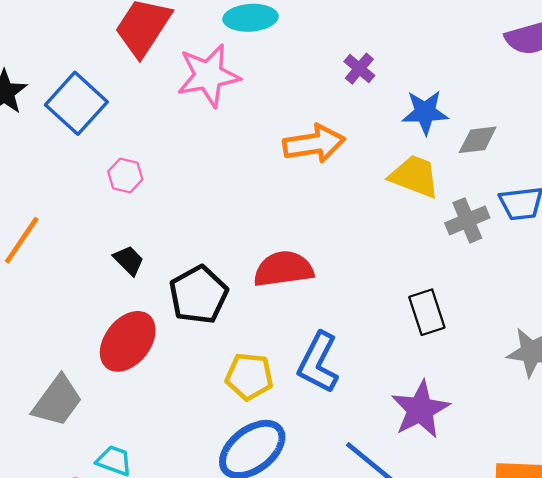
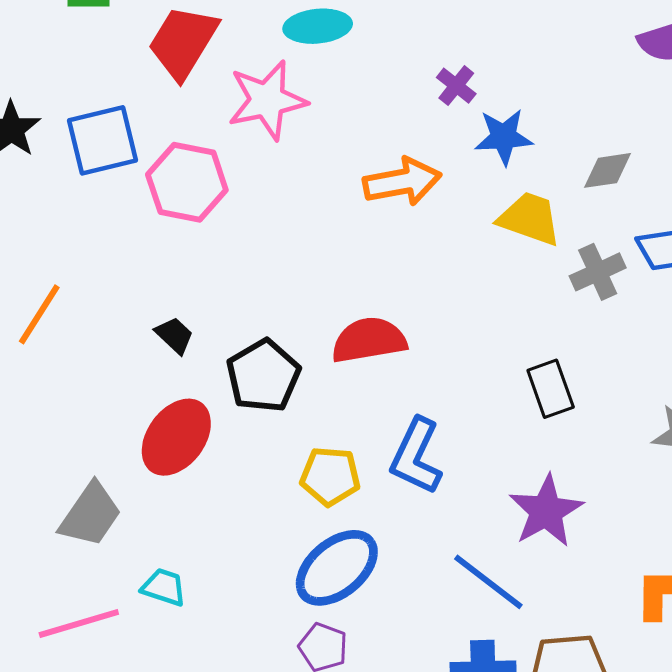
blue square: (76, 103) -> (102, 140), turned 36
blue star: (425, 112) -> (504, 137), moved
pink hexagon: (125, 175) -> (187, 182), moved, size x1.8

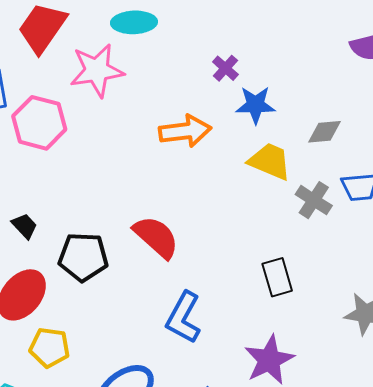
gray cross: (598, 272) -> (314, 200), turned -36
red semicircle: (369, 340) -> (156, 237), turned 48
black pentagon: (263, 376) -> (83, 257), turned 30
yellow pentagon: (330, 476) -> (49, 347), moved

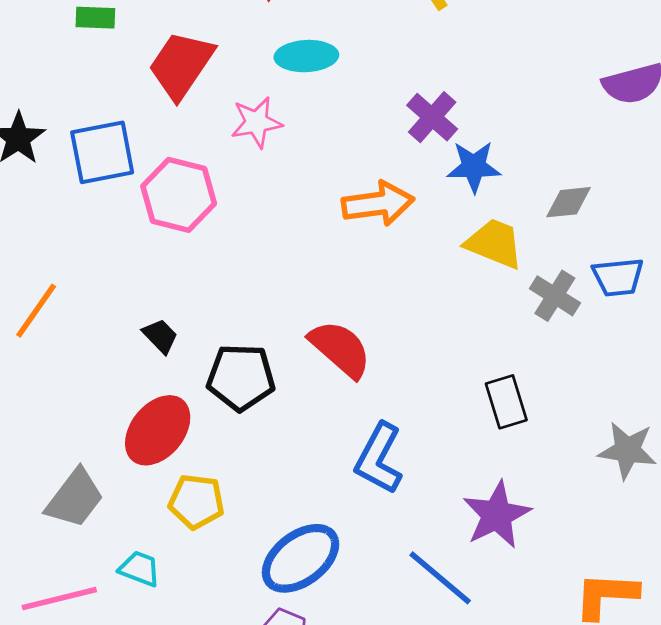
purple cross: (225, 68) -> (432, 117), size x1.4
pink star: (97, 70) -> (256, 122), size x0.7

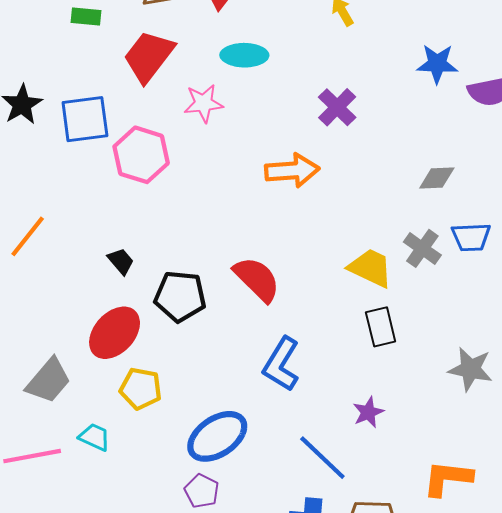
blue star: (474, 167) -> (437, 64), moved
yellow trapezoid: (494, 243) -> (370, 268), moved
purple star: (497, 515) -> (368, 412), size x0.6

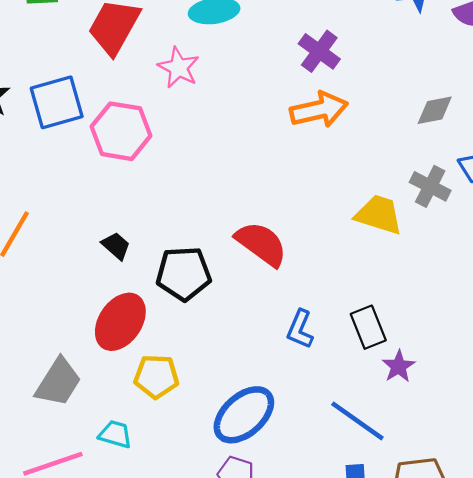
pink star: (203, 103) -> (178, 68), turned -30
orange arrow: (292, 171) -> (319, 110), moved
black rectangle: (381, 327) -> (368, 327), moved
blue L-shape: (281, 364) -> (300, 329), size x0.7

